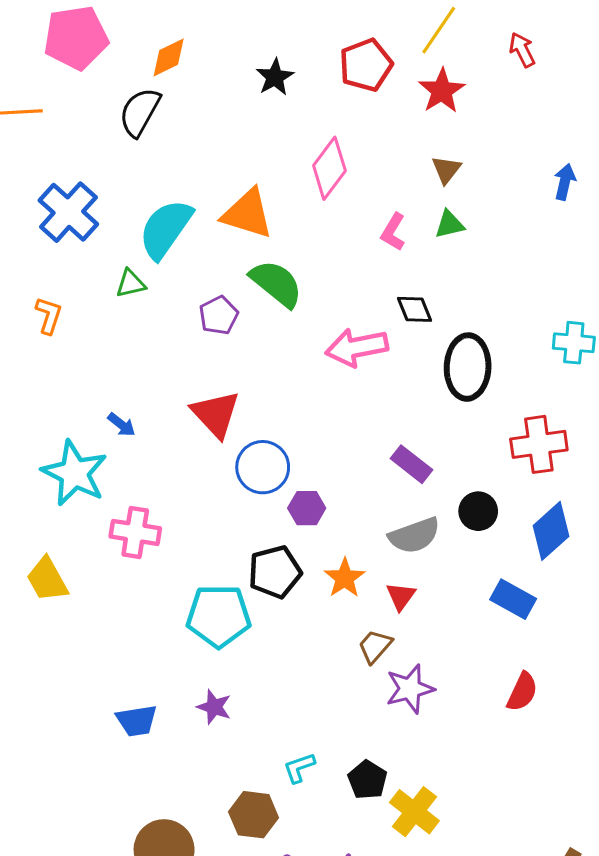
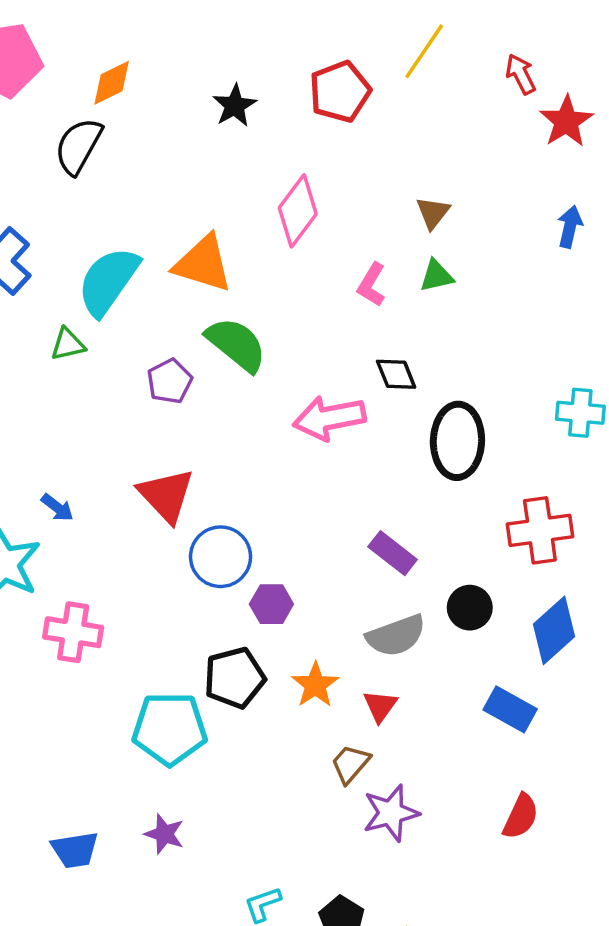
red star: (442, 91) -> (566, 121), moved

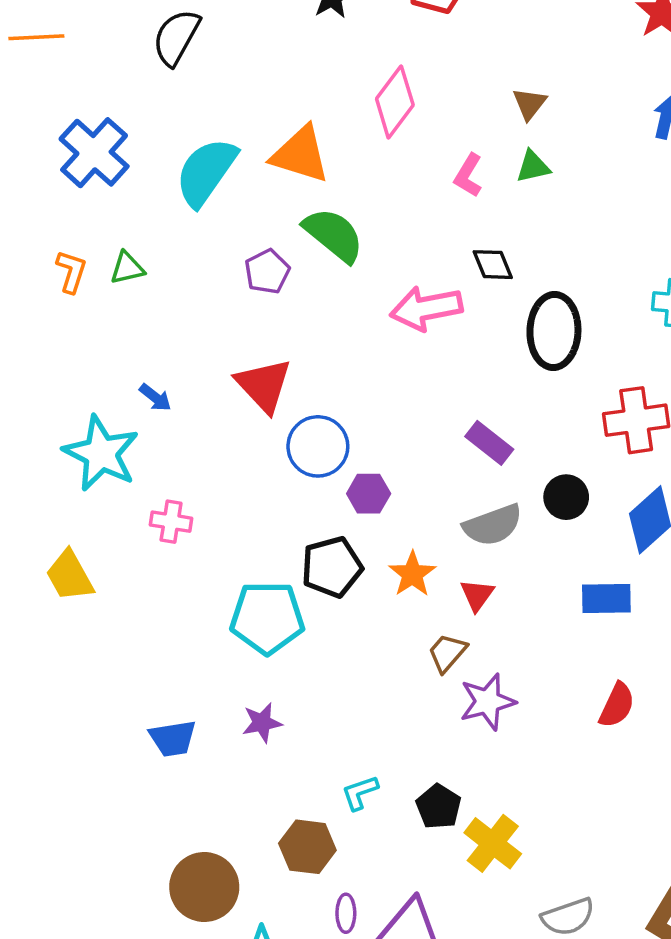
green triangle: (68, 344) -> (127, 268), moved
pink cross: (73, 632) -> (171, 522), size x0.7
blue rectangle: (510, 709) -> (606, 599), turned -30
purple star: (164, 834) -> (262, 723), turned -30

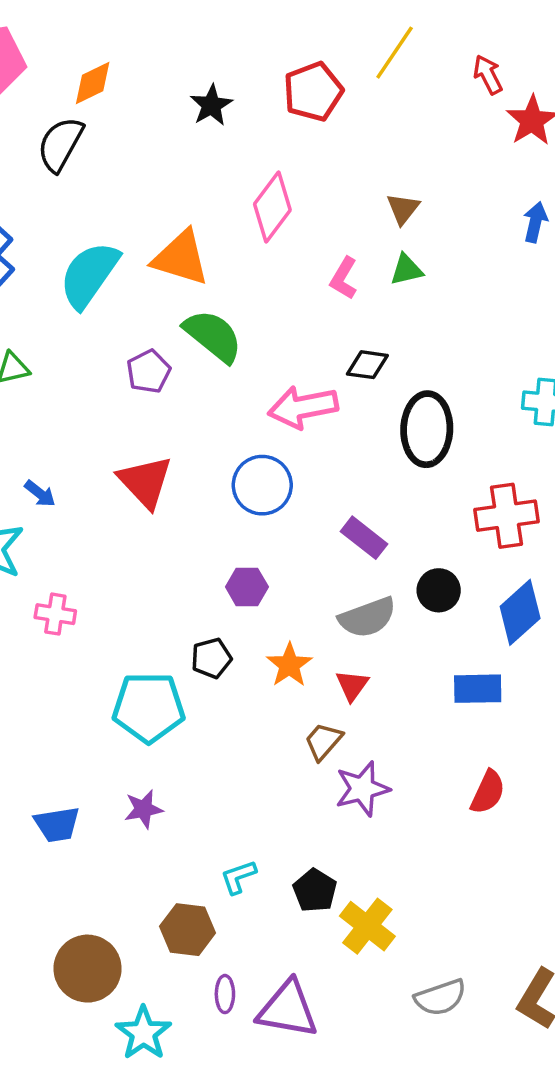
black diamond: (493, 265) -> (367, 365), turned -60
blue circle: (318, 446) -> (262, 485), moved
black pentagon: (332, 567) -> (211, 658), size x0.7

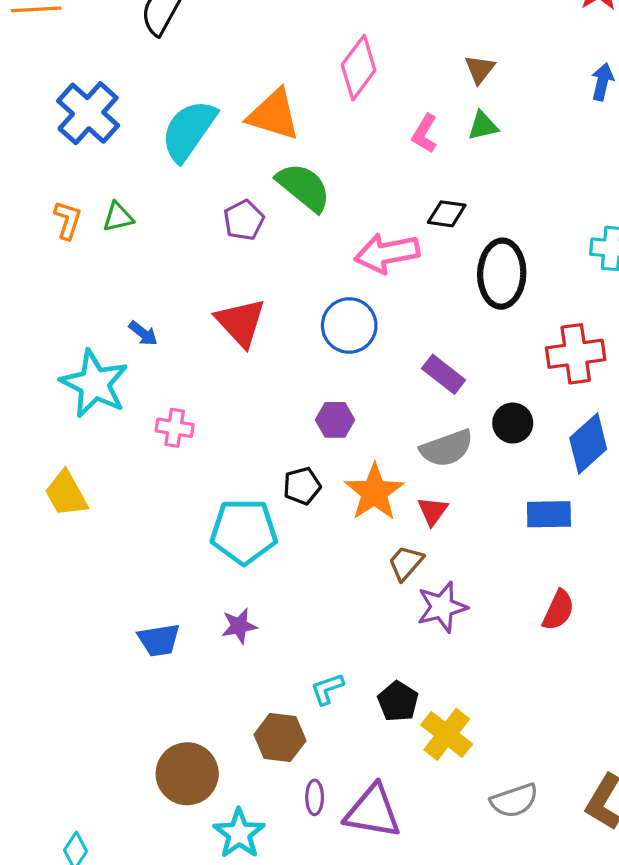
pink cross: (55, 614) -> (175, 428), moved
orange star: (289, 665) -> (374, 492), size x1.4

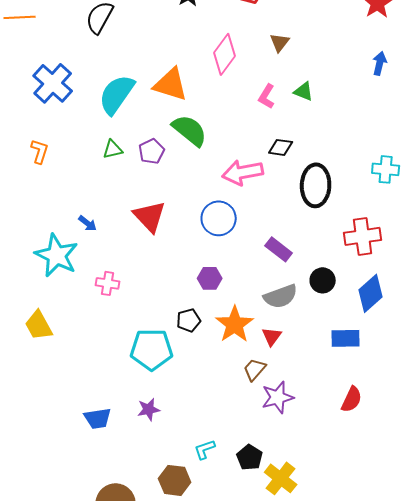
brown triangle: (480, 69) -> (280, 42), moved
green triangle: (483, 126) -> (304, 91), turned 35
green triangle: (118, 217) -> (113, 149), moved

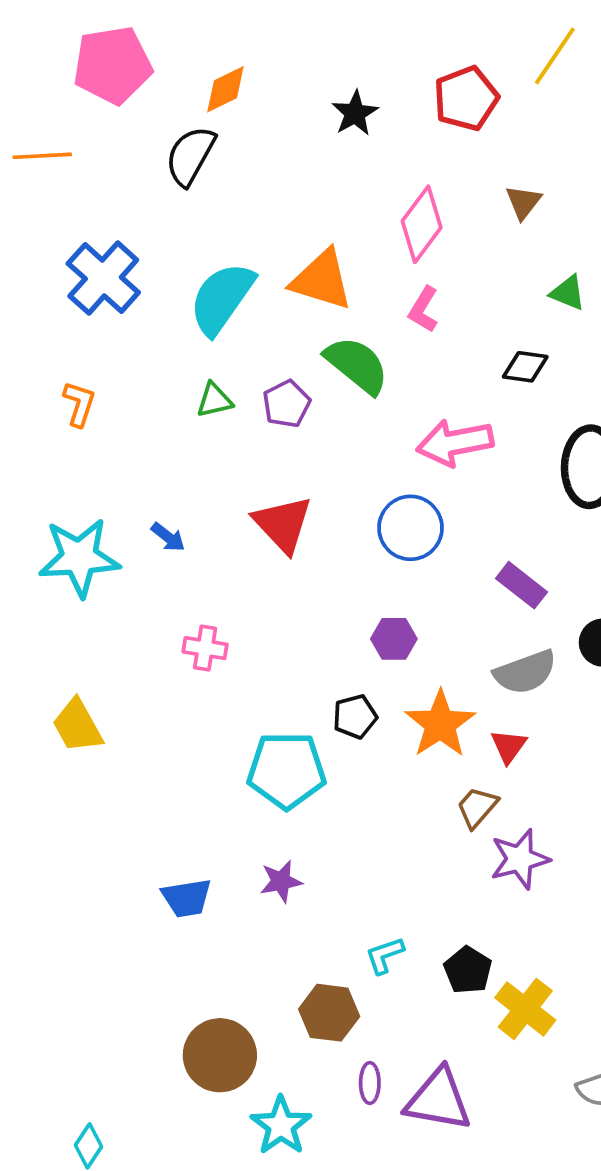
pink L-shape: (267, 96) -> (423, 309), moved
black diamond: (281, 147) -> (525, 367), moved
cyan star: (57, 255) -> (79, 557), moved, turned -30

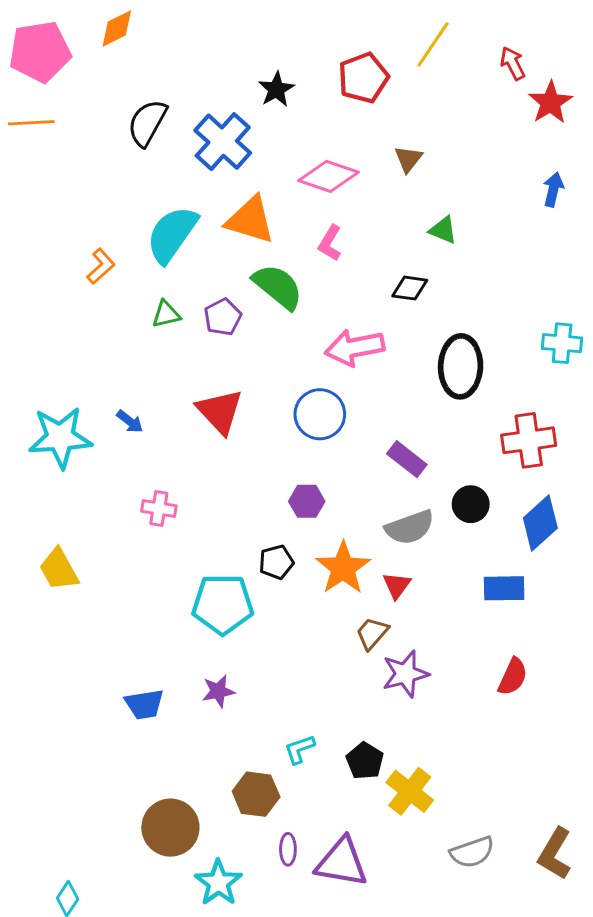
pink pentagon: (113, 65) -> (40, 52), moved
orange diamond: (225, 89) -> (117, 28), moved
pink diamond: (422, 224) -> (329, 176), turned 72
blue cross: (103, 278) -> (223, 142), moved
orange L-shape: (79, 404) -> (101, 266), moved, turned 30

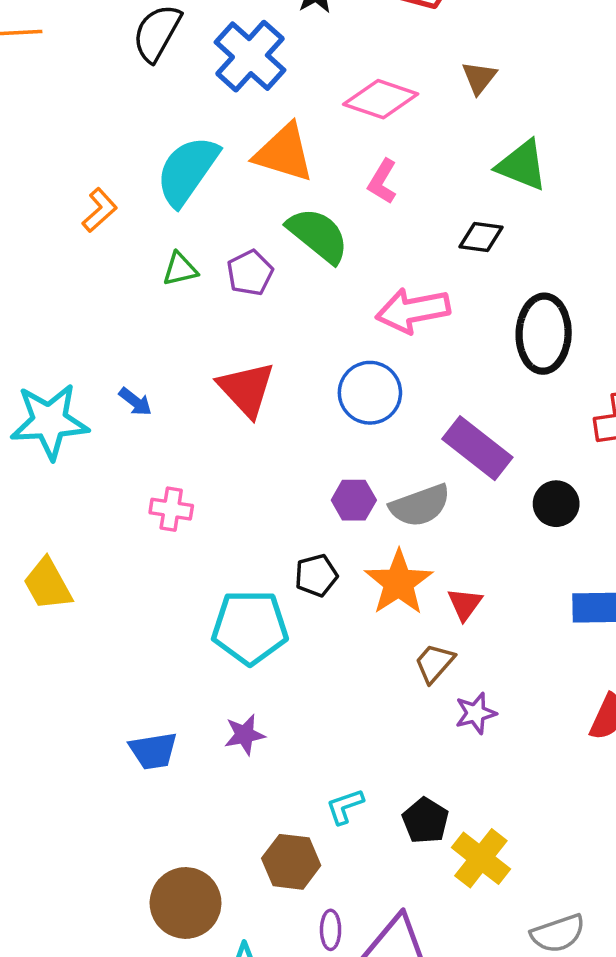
green triangle: (443, 230) -> (522, 165), size x1.5
purple rectangle: (407, 459) -> (477, 448), size x1.4
gray semicircle: (410, 527) -> (420, 506), moved
purple star: (405, 674) -> (476, 713), size x0.7

